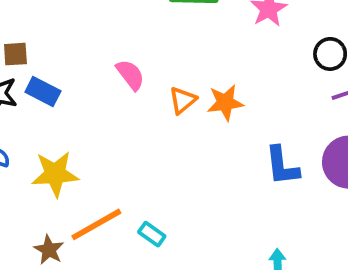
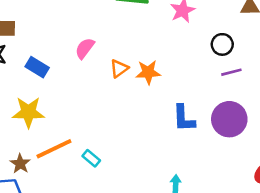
pink semicircle: (130, 75) -> (85, 48), turned -110
blue rectangle: (43, 92) -> (37, 67), moved

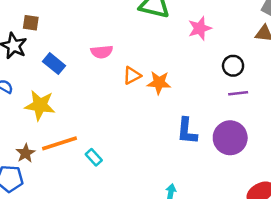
pink semicircle: (85, 48) -> (102, 52), turned -140

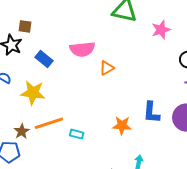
pink semicircle: (102, 52) -> (82, 49), size x1.4
orange star: (159, 83) -> (122, 126), moved
cyan rectangle: (94, 157) -> (77, 134), turned -32

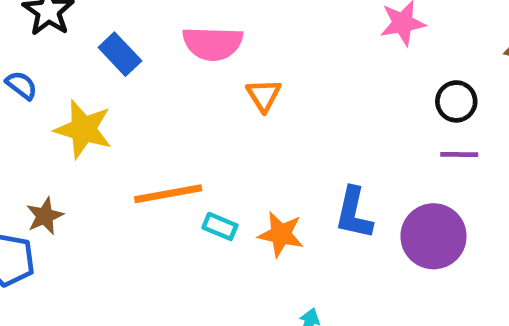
orange triangle: (107, 68) -> (264, 95), turned -42
orange line: (49, 123) -> (168, 194), moved
cyan rectangle: (77, 134) -> (220, 226), moved

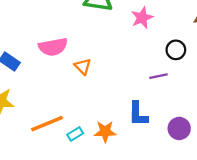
purple line: (459, 155) -> (158, 76), moved
cyan rectangle: (220, 226) -> (75, 134), turned -42
purple circle: (433, 236) -> (179, 128), moved, size x0.7

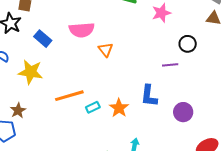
orange star: (105, 132) -> (119, 108), turned 30

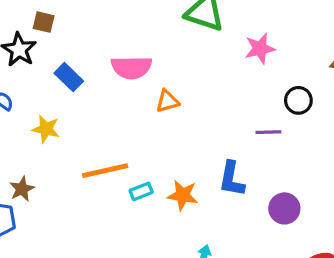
orange triangle: (106, 50) -> (167, 101), turned 49
yellow star: (31, 72) -> (46, 129), size x0.7
orange star: (119, 108) -> (183, 195), turned -30

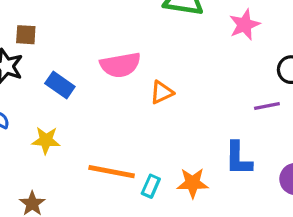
orange line: (105, 171) -> (112, 172), turned 33
cyan rectangle: (141, 191) -> (151, 186), turned -35

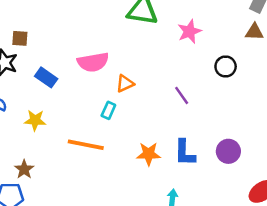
purple line: (267, 106) -> (182, 95), moved, turned 66
blue L-shape: (238, 159) -> (185, 153), moved
cyan rectangle: (151, 186) -> (108, 110), moved

